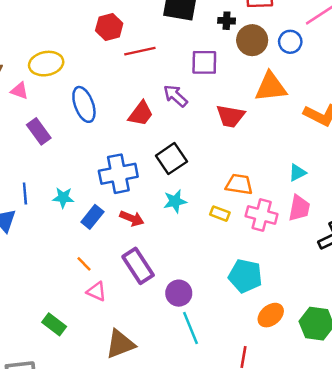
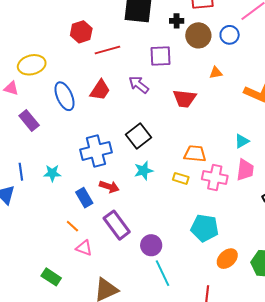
orange triangle: (271, 87) -> (216, 73), size x0.5
red trapezoid: (141, 114) -> (100, 90), moved
blue rectangle: (92, 217) -> (84, 198), moved, turned -66

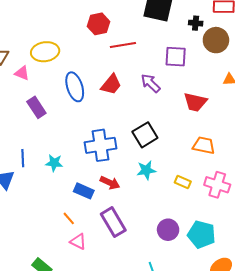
orange trapezoid: (195, 154) -> (204, 145), moved
blue rectangle: (84, 198) -> (84, 191), turned -42
purple circle: (151, 245) -> (168, 230), moved

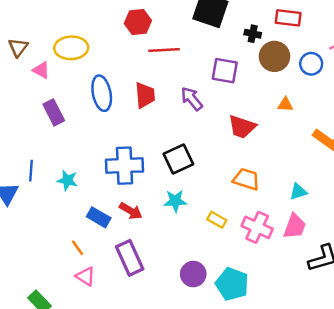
red trapezoid: (111, 85) -> (145, 95), turned -50

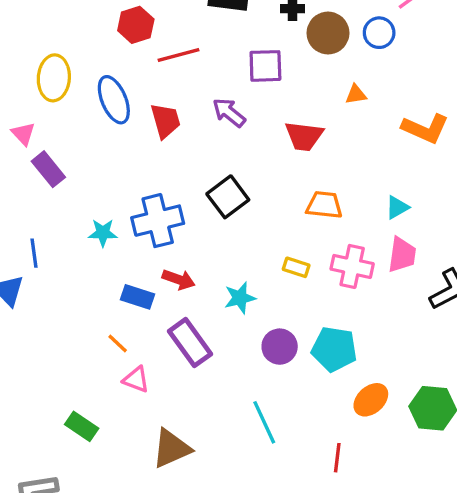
yellow ellipse: (71, 48) -> (54, 78), turned -72
pink triangle: (41, 70) -> (23, 134), moved, turned 30
blue ellipse: (102, 93) -> (114, 100), moved
cyan star: (67, 180) -> (103, 233), moved
cyan star: (175, 201) -> (240, 298), moved

